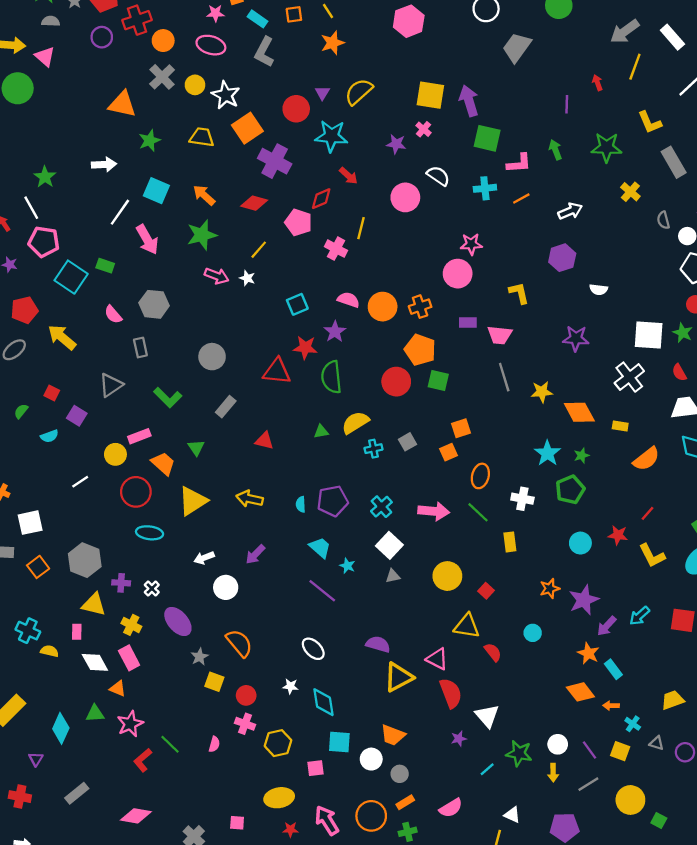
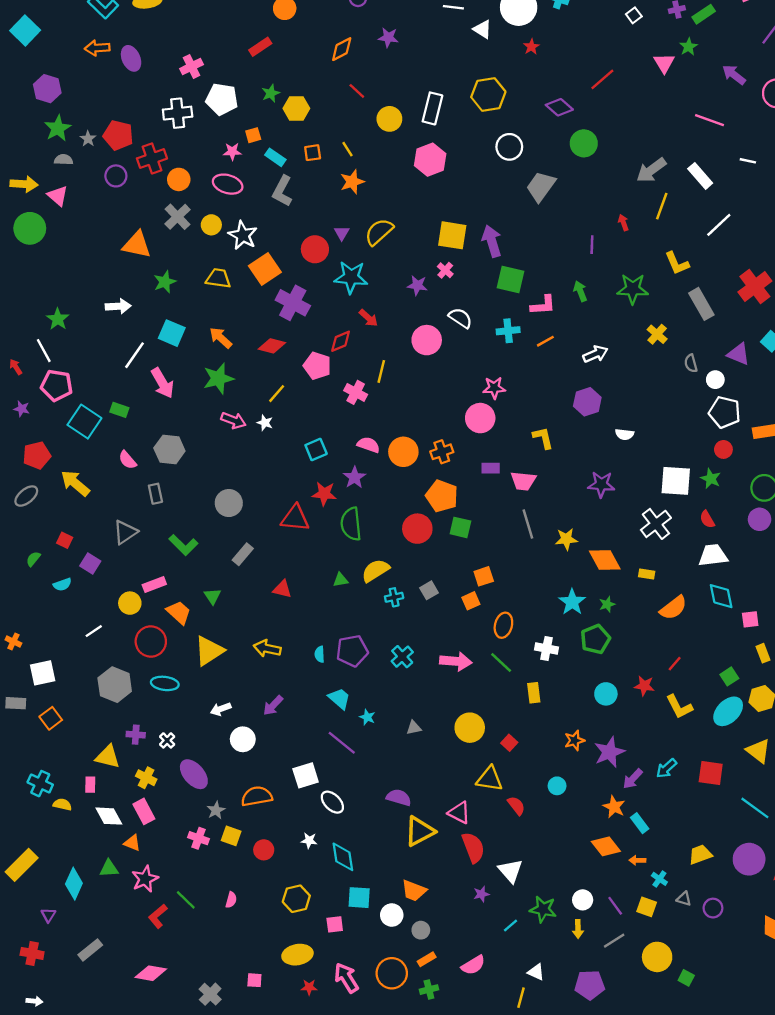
white square: (389, 545) -> (306, 775), moved, turned 30
gray hexagon: (85, 560) -> (115, 685), moved
orange semicircle: (239, 643) -> (257, 796), turned -60
pink cross: (245, 724) -> (199, 838), moved

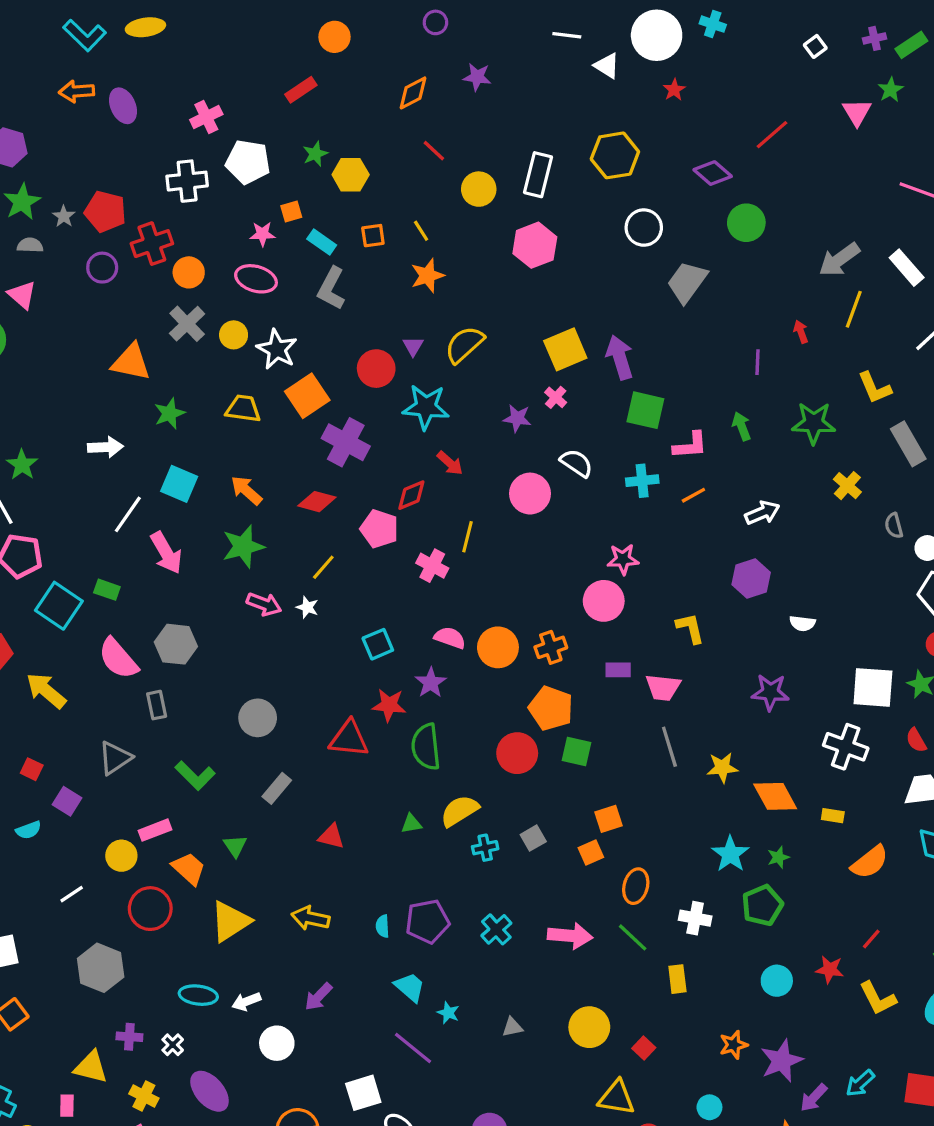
yellow square: (452, 235) -> (565, 349), turned -32
pink semicircle: (128, 460) -> (118, 659), size x1.6
white cross: (656, 524) -> (846, 747), turned -32
cyan ellipse: (165, 683) -> (198, 995), moved

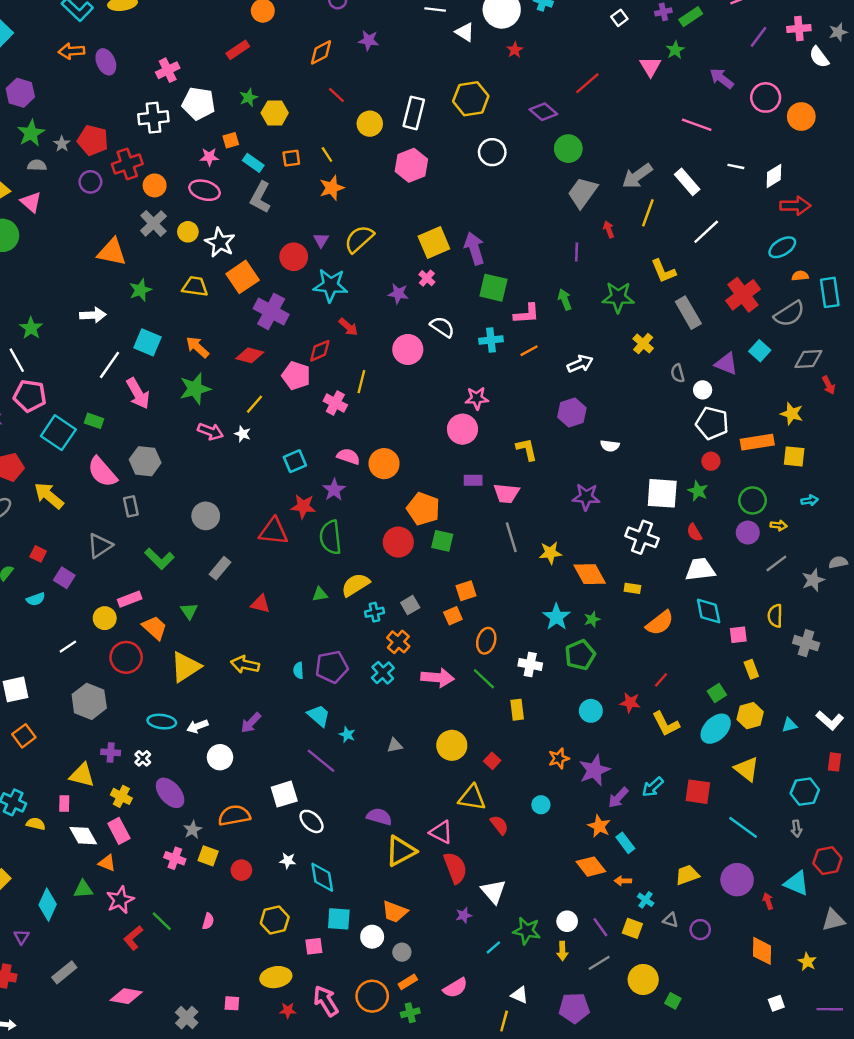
gray trapezoid: (687, 282) -> (583, 193), moved
orange cross: (551, 647) -> (398, 642), moved, turned -30

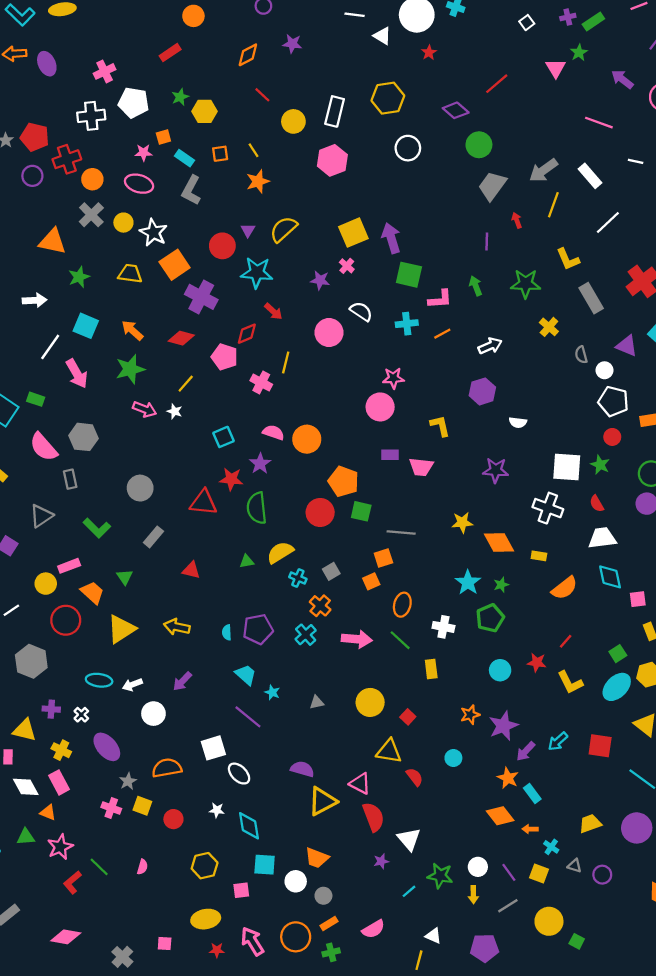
gray line: (511, 537) -> (401, 532), moved, turned -68
cyan cross: (375, 612) -> (298, 578), turned 35

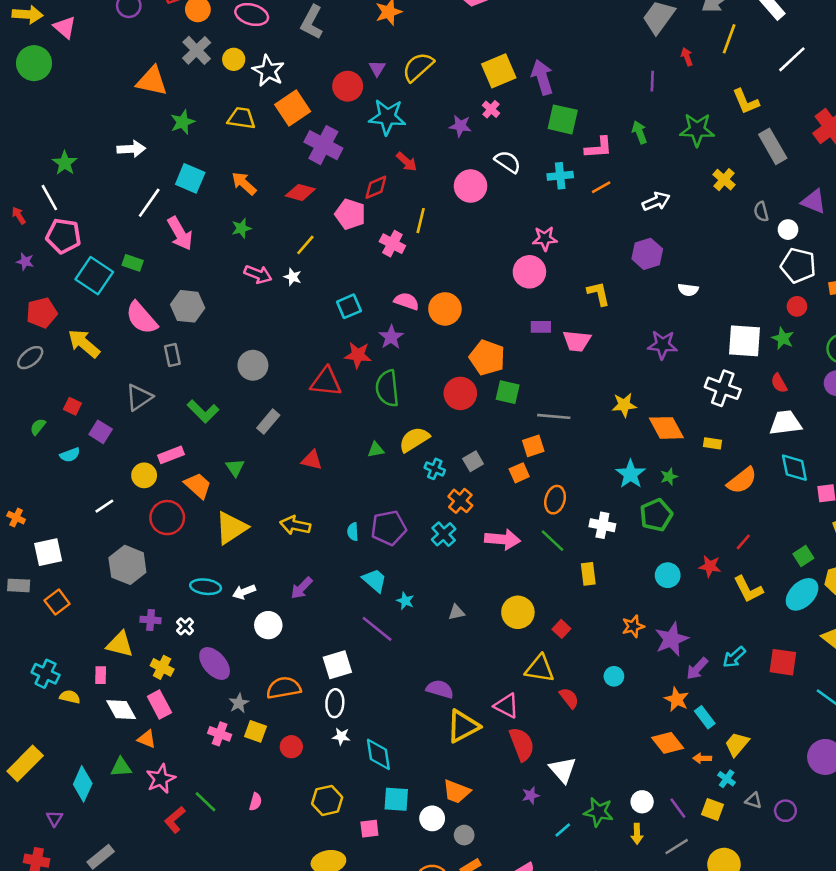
green star: (130, 369) -> (241, 228), size x0.6
white ellipse: (239, 774) -> (335, 703), moved, turned 50
yellow trapezoid: (590, 824) -> (737, 744), moved, turned -30

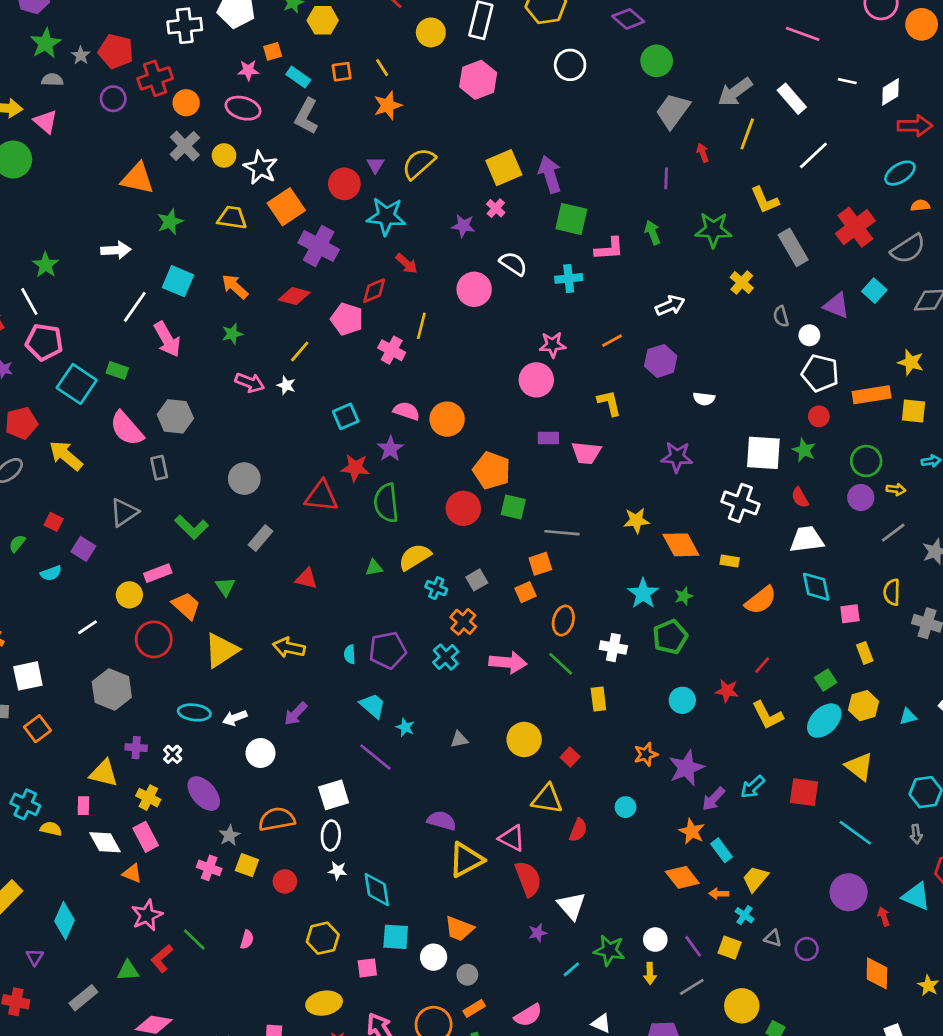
orange line: (601, 187) -> (612, 341), moved
red semicircle: (569, 698) -> (578, 830), turned 60
green triangle: (121, 767) -> (128, 971), moved

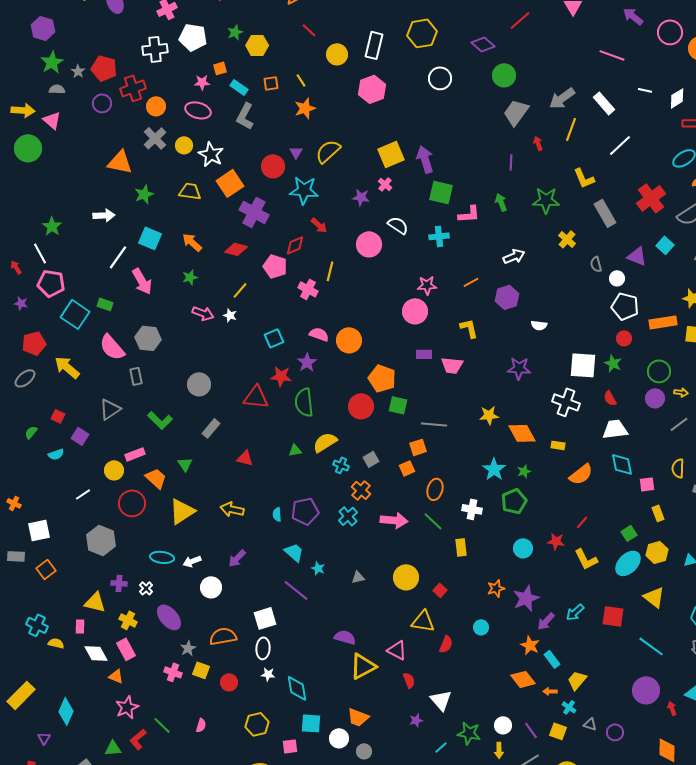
red semicircle: (528, 879) -> (409, 680), size x0.6

